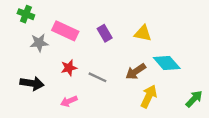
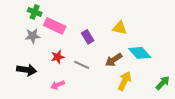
green cross: (26, 14) -> (35, 12), moved
purple rectangle: (105, 33) -> (88, 37), moved

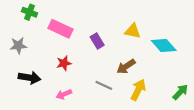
green cross: (35, 12) -> (29, 12), moved
gray star: (33, 36) -> (18, 45), moved
cyan diamond: (140, 53) -> (164, 45), moved
gray line: (82, 65) -> (104, 85), moved

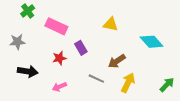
green cross: (29, 12) -> (28, 11), turned 32
yellow triangle: (133, 31) -> (111, 24), moved
purple rectangle: (97, 41) -> (81, 48), moved

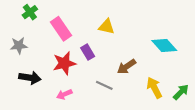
yellow triangle: (111, 24) -> (107, 27), moved
pink rectangle: (56, 26) -> (61, 29), turned 30
red star: (59, 58) -> (64, 63), size x1.5
yellow arrow: (128, 83) -> (154, 88), moved, turned -54

